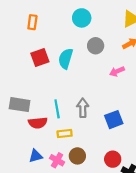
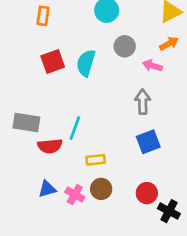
pink arrow: (117, 71) -> (152, 66), moved, turned 40
gray arrow: (83, 108) -> (143, 102), moved
cyan line: (57, 109) -> (75, 128), turned 30
yellow rectangle: (65, 133) -> (96, 160), moved

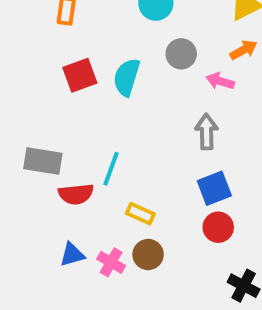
yellow rectangle: (96, 160) -> (140, 214), turned 30
red circle: (147, 193) -> (218, 227), moved

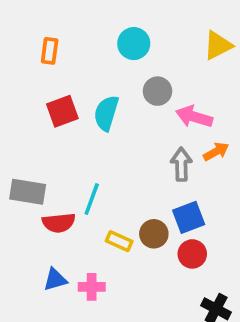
orange arrow: (244, 50) -> (216, 151), moved
pink arrow: (220, 81) -> (194, 117), size x1.4
brown circle: (148, 254) -> (154, 234), moved
pink cross: (111, 262) -> (92, 287), turned -30

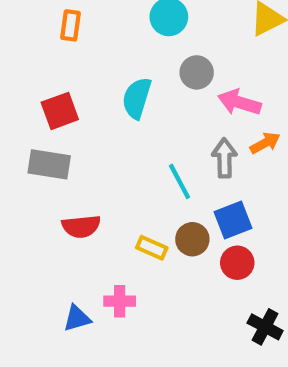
red square: (62, 111) -> (60, 111), moved
gray rectangle: (28, 192) -> (49, 164), moved
cyan line: (92, 199) -> (180, 181), moved, turned -48
blue triangle: (55, 280) -> (77, 318), moved

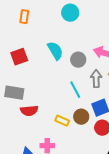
gray circle: (197, 72) -> (78, 60), moved
cyan semicircle: (137, 98) -> (55, 51), turned 132
gray rectangle: (49, 164) -> (14, 93), moved

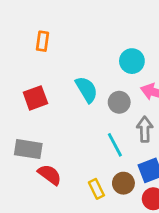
cyan circle: (70, 13) -> (132, 61), moved
red semicircle: (29, 111) -> (50, 175), turned -138
yellow rectangle: (62, 121) -> (96, 189), turned 40

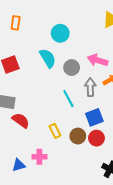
cyan circle: (132, 61) -> (60, 33), moved
brown circle: (123, 183) -> (78, 136), moved

